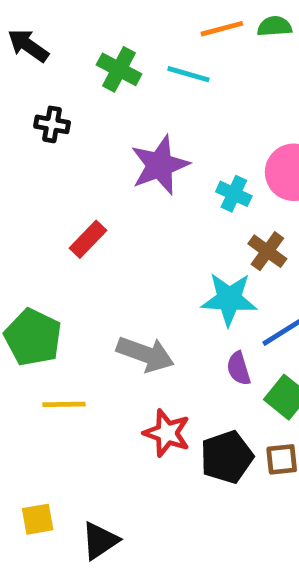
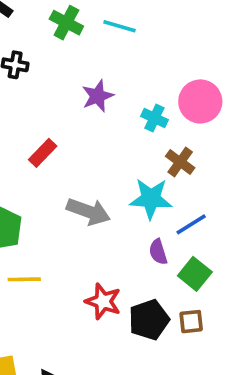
purple star: (160, 165) -> (98, 96), size x0.7
gray arrow: (145, 354) -> (88, 212), moved

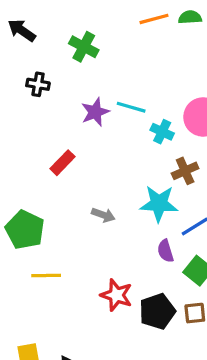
cyan line: (120, 26) -> (131, 107), moved
purple star: (98, 96) -> (95, 112), moved
brown cross: (180, 162) -> (185, 171), turned 30
gray arrow: (88, 212) -> (103, 215), size x0.6

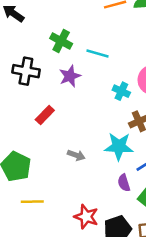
green cross: (84, 47) -> (61, 41), moved
black cross: (38, 84) -> (26, 71), moved, size x1.5
cyan line: (131, 107) -> (97, 54), moved

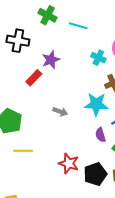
purple star: (70, 76) -> (51, 60), moved

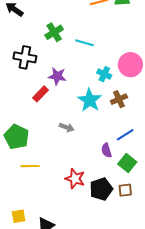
green cross: (48, 15) -> (54, 32), turned 30
purple star: (51, 60) -> (57, 76), turned 30
cyan star: (96, 104) -> (90, 100), moved, turned 30

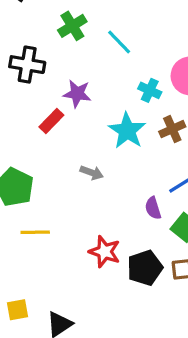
cyan line: (84, 43) -> (119, 42), turned 30

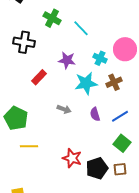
green cross: (72, 26) -> (52, 18), turned -30
purple star: (77, 94) -> (67, 60), moved
cyan star: (127, 131) -> (86, 83), turned 30
purple semicircle: (153, 208) -> (95, 114), moved

